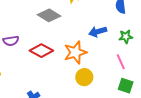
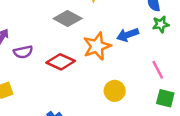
green star: (126, 37) -> (161, 24), moved
orange star: (75, 52) -> (97, 46), moved

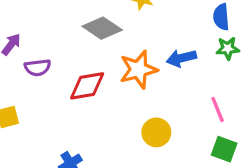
red diamond: (61, 62) -> (87, 86), turned -40

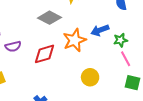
green star: (228, 48) -> (120, 40), moved

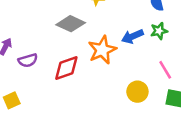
green star: (120, 40) -> (159, 31), moved
yellow circle: (90, 77) -> (137, 92), moved

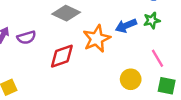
purple semicircle: (28, 60) -> (26, 37), moved

